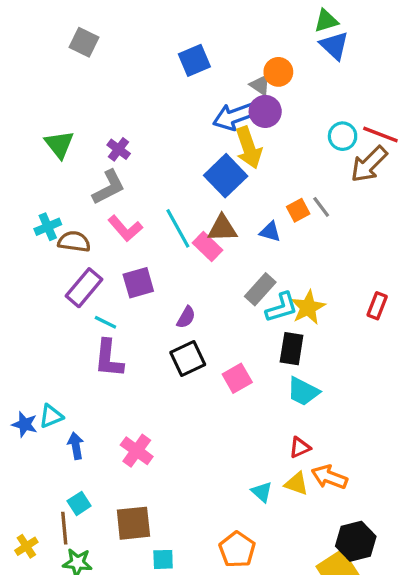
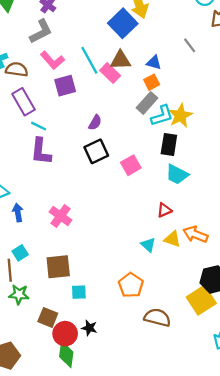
orange square: (298, 210) -> (152, 82), moved
purple square: (138, 283) -> (65, 86), moved
purple rectangle: (84, 288) -> (24, 102), turned -70
red triangle: (300, 447) -> (164, 210), moved

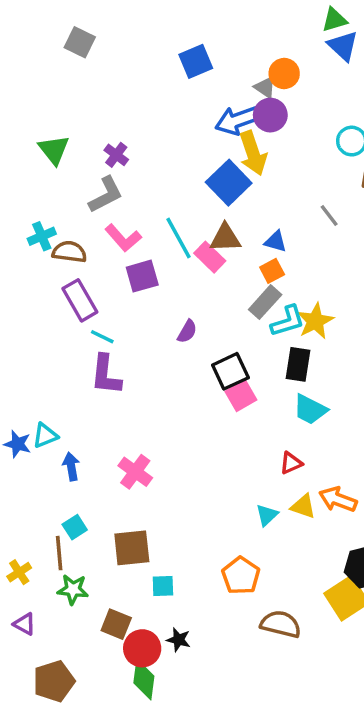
black square: (96, 151) -> (230, 371), moved
cyan triangle: (148, 245) -> (267, 515), turned 35

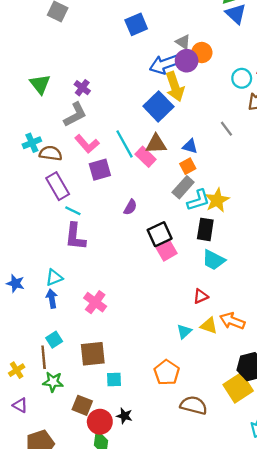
orange circle: (284, 74) -> (202, 52), moved
cyan triangle: (45, 435) -> (54, 278), moved

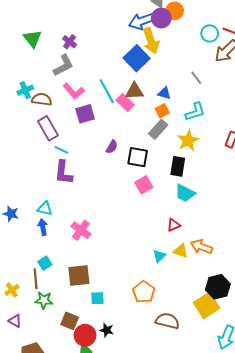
cyan L-shape: (198, 200) -> (195, 112), moved
black square: (160, 234) -> (138, 157), moved, turned 35
cyan triangle: (54, 278) -> (45, 209), turned 35

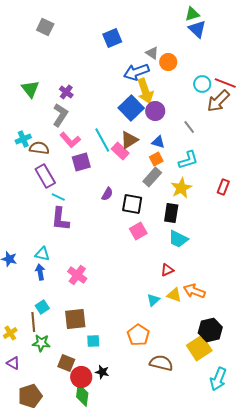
purple circle: (161, 18) -> (155, 111), moved
gray L-shape: (63, 65) -> (60, 115), turned -30
brown triangle: (134, 91) -> (129, 140), turned -30

